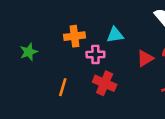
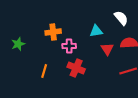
cyan triangle: (115, 35) -> (96, 31), moved
red triangle: (145, 58) -> (107, 49), turned -32

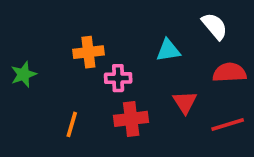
red triangle: (107, 49) -> (185, 102), moved
red cross: (76, 68) -> (131, 119), turned -30

